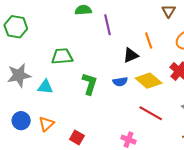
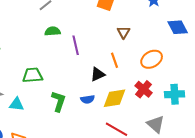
brown triangle: (169, 11) -> (124, 32), moved
yellow diamond: (149, 81) -> (115, 98), turned -50

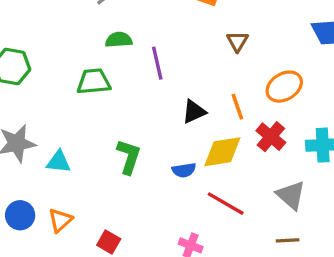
orange line: (115, 60) -> (237, 107), moved
green trapezoid: (33, 75) -> (94, 82), moved
blue semicircle: (88, 99) -> (184, 170), moved

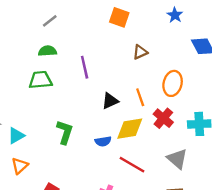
green semicircle: (119, 40) -> (47, 51), moved
brown triangle: (237, 41) -> (140, 52), turned 35
orange ellipse: (284, 87) -> (173, 83), turned -45
cyan triangle: (59, 162) -> (16, 136), turned -36
orange triangle: (60, 220) -> (20, 166), moved

